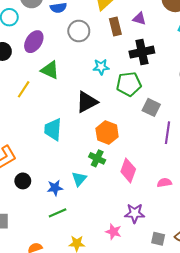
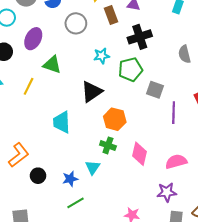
pink semicircle: (164, 183) -> (176, 162), size x1.5
purple star: (135, 213) -> (167, 192), moved

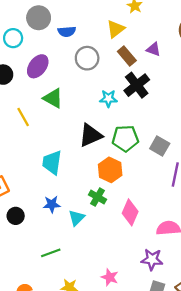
brown rectangle: (111, 15) -> (127, 56), turned -30
black cross: (140, 37) -> (137, 85), moved, turned -30
green pentagon: (131, 70) -> (125, 138), moved
yellow line: (29, 86) -> (23, 117), turned -66
blue star: (70, 179) -> (52, 204), moved

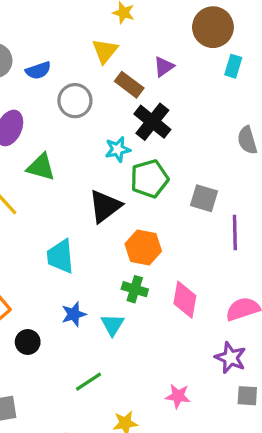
purple triangle: (153, 49) -> (164, 67), turned -42
green pentagon: (125, 138) -> (149, 179), moved
purple star: (152, 259) -> (230, 358), turned 30

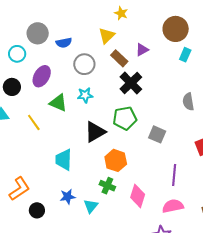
cyan star: (118, 149) -> (85, 95), moved
purple line: (235, 233) -> (174, 175), moved

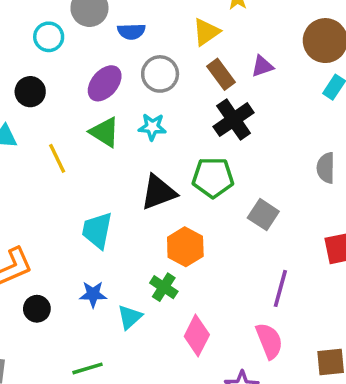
purple ellipse: (42, 76) -> (105, 83), moved
pink diamond: (138, 196) -> (197, 336), moved
pink semicircle: (173, 206) -> (269, 341), turned 70

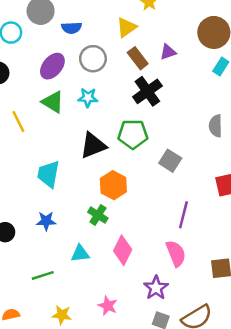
cyan triangle: (130, 317) -> (80, 254), moved, turned 36

